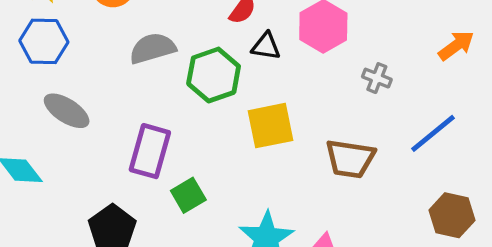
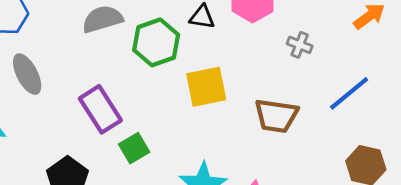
gray ellipse: (67, 111) -> (27, 74), turned 30
purple rectangle: (150, 151) -> (100, 109), turned -48

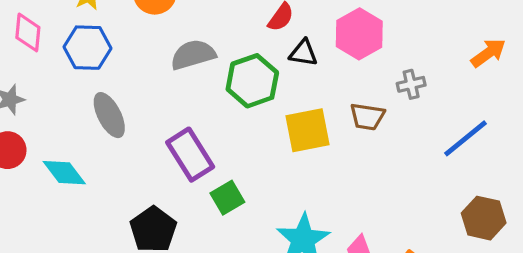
gray cross: (300, 45) -> (411, 84), turned -35
brown trapezoid: (276, 116) -> (367, 117), moved, size x0.7

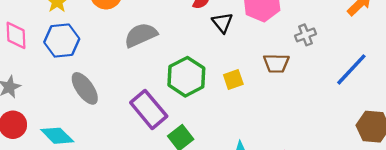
black triangle: (303, 53) -> (222, 23), turned 50
green hexagon: (252, 81) -> (186, 77), moved
yellow square: (308, 130) -> (233, 79), size x0.6

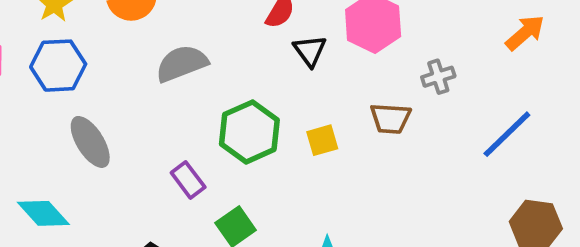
purple rectangle: (149, 109) -> (188, 180), size x0.6

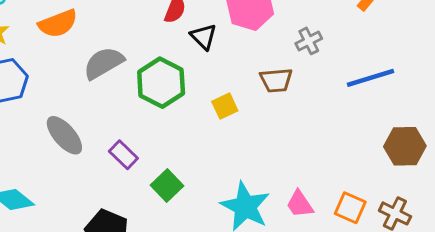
green hexagon: (249, 132) -> (161, 83), moved
blue line: (507, 134) -> (370, 78), turned 36
gray ellipse: (90, 142) -> (64, 135), moved

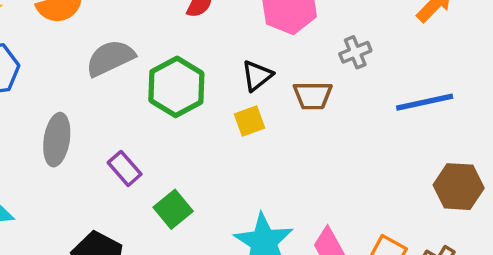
black triangle: (204, 37) -> (257, 76), moved, turned 32
gray ellipse: (64, 135) -> (57, 140), turned 45

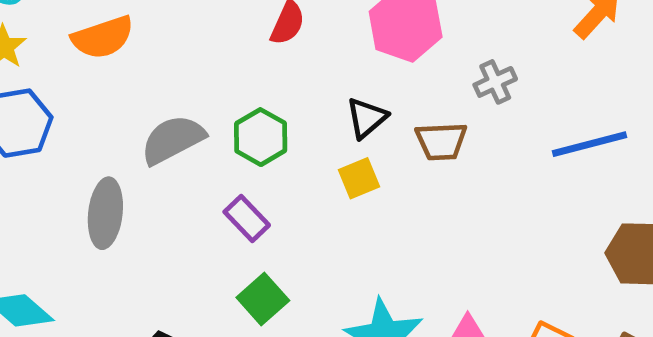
gray semicircle: (110, 58) -> (173, 140), moved
green hexagon: (176, 87) -> (261, 137), size x0.7
purple rectangle: (125, 168) -> (247, 218), moved

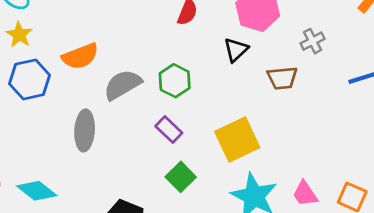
orange semicircle: (103, 37) -> (80, 56), moved
black triangle: (367, 118) -> (236, 50), moved
yellow square: (359, 178) -> (237, 139), moved, size x1.8

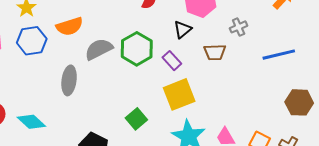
green hexagon: (175, 81) -> (137, 49), size x1.4
purple rectangle: (169, 130) -> (172, 61), moved

